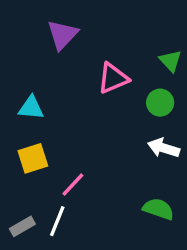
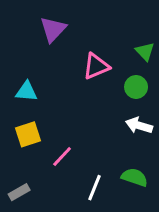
white line: (57, 221) -> (95, 188), moved

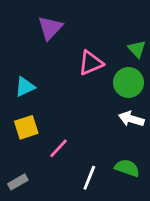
green circle: (136, 87) -> (128, 83), size x1.4
cyan triangle: (27, 91) -> (25, 87), turned -30

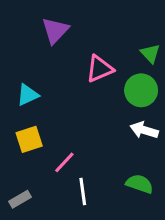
white line: (89, 178) -> (83, 192), moved, turned -30

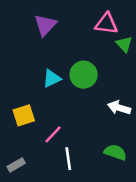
pink triangle: (100, 69) -> (106, 24), moved, turned 30
green circle: (141, 90) -> (84, 75), moved
cyan triangle: (28, 95) -> (52, 78), moved

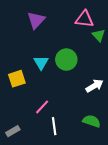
cyan triangle: (52, 78) -> (41, 63), turned -35
white arrow: (119, 108) -> (95, 86), turned 132
yellow square: (24, 115) -> (17, 79), moved

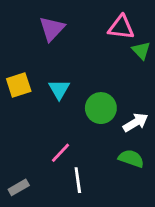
green circle: (66, 60) -> (101, 108), moved
yellow square: (17, 79) -> (19, 85), moved
green semicircle: (92, 121) -> (131, 158), moved

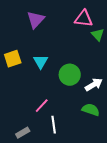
gray rectangle: (19, 187) -> (23, 133), moved

